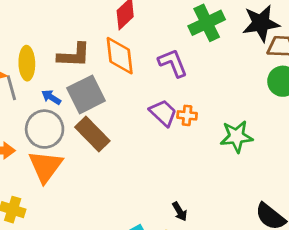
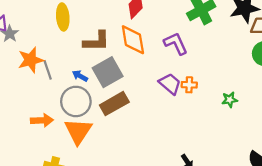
yellow ellipse: (27, 63) -> (63, 17), moved
brown rectangle: (92, 134) -> (114, 104), turned -72
green star: (236, 136) -> (230, 100), size x0.6

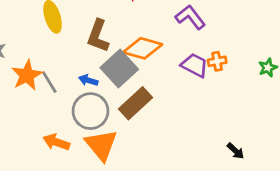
orange diamond: (133, 40) -> (143, 48), moved, turned -52
brown L-shape: (96, 41) -> (98, 36), turned 124
orange arrow: (42, 120) -> (56, 142), turned -145

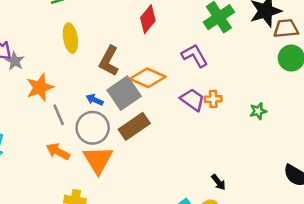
gray line: (49, 82) -> (59, 115), moved

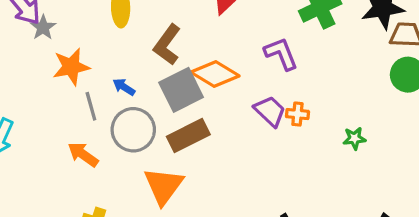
blue arrow: (95, 100) -> (124, 87), moved
orange triangle: (98, 160) -> (164, 186), moved

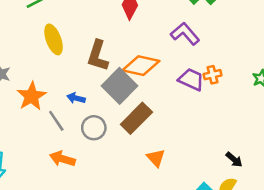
gray circle: (133, 130) -> (94, 128), size x0.7
orange triangle: (164, 186) -> (156, 158), moved, size x0.6

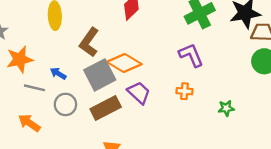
purple L-shape: (185, 34) -> (191, 55), moved
purple trapezoid: (191, 79) -> (139, 93), moved
gray line: (56, 121) -> (34, 88), turned -60

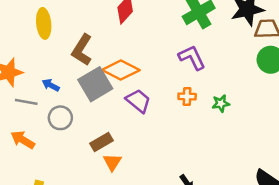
brown rectangle: (106, 108) -> (101, 142), moved, size x0.7
green star: (226, 108) -> (221, 103), moved

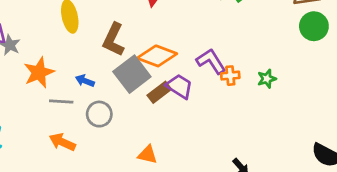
purple L-shape: (192, 58) -> (211, 61), moved
brown rectangle: (101, 142) -> (159, 92), moved
orange triangle: (112, 162) -> (147, 155), moved, turned -42

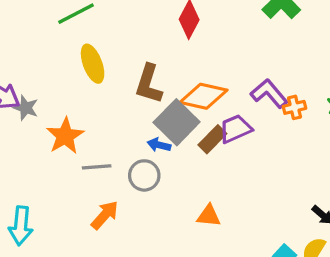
blue arrow: (85, 81) -> (159, 145), moved
purple trapezoid: (179, 86) -> (235, 129), turned -48
orange arrow: (62, 142) -> (105, 215), turned 115

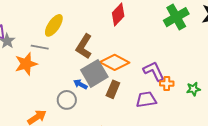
yellow ellipse: (93, 64) -> (54, 25), turned 40
purple trapezoid: (235, 129) -> (146, 100), moved
brown rectangle: (212, 139) -> (113, 89), turned -36
gray line: (97, 167) -> (40, 47), moved

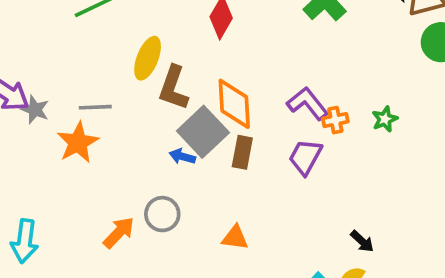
yellow ellipse: (54, 25) -> (148, 58), moved
orange diamond: (115, 62) -> (234, 104), turned 72
gray circle: (67, 100) -> (162, 214), moved
purple trapezoid: (146, 100) -> (305, 157), turned -40

